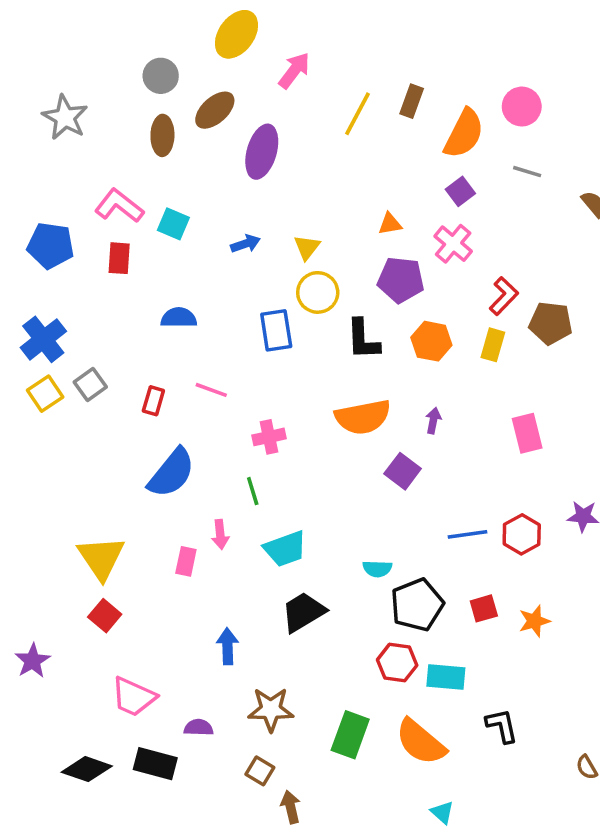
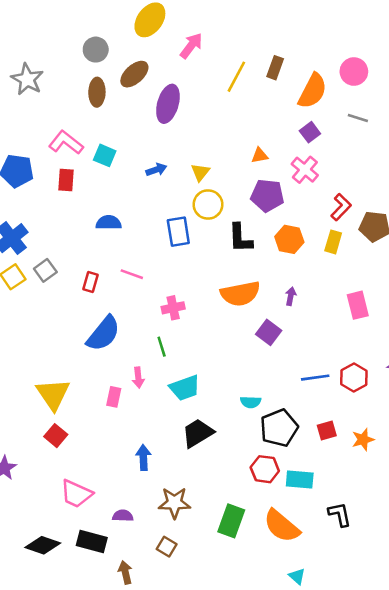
brown arrow: (291, 807) -> (125, 572), moved

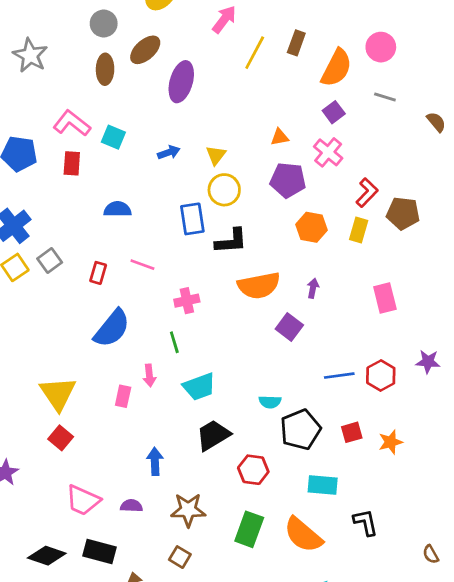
pink arrow: (191, 46) -> (224, 19), moved
black L-shape: (240, 238) -> (231, 241), moved, turned -92
red hexagon: (265, 469) -> (253, 470), moved
purple semicircle: (123, 516) -> (131, 506), moved

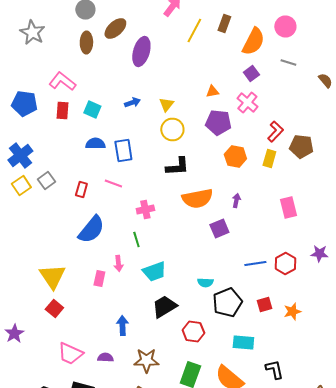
cyan square: (113, 137) -> (92, 110), moved
blue rectangle: (192, 219) -> (123, 150), moved
purple square: (289, 327) -> (219, 228), turned 30

